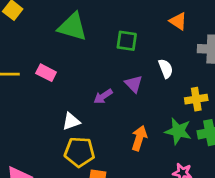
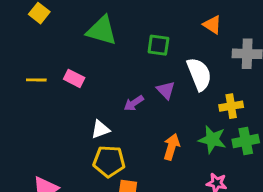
white semicircle: (166, 69) -> (199, 74), size x1.6

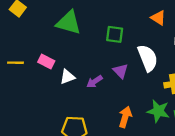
white triangle: (100, 129) -> (67, 77), moved

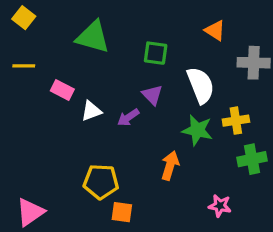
yellow line: (15, 63) -> (24, 66), moved
purple triangle: (121, 71) -> (152, 95), moved
green star: (158, 111) -> (197, 130), moved

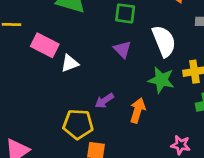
pink rectangle: (62, 90) -> (45, 45), size x1.4
purple arrow: (128, 117) -> (104, 101), moved

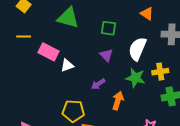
white semicircle: (164, 41) -> (137, 49), turned -135
purple arrow: (104, 101) -> (98, 84), moved

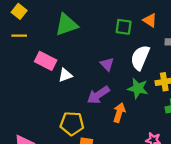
green triangle: (68, 18) -> (66, 25), turned -35
green square: (108, 28) -> (124, 27), moved
yellow line: (24, 36) -> (19, 36), moved
purple arrow: (98, 84) -> (98, 95), size x1.5

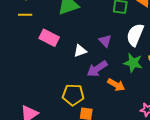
white triangle: (65, 75) -> (80, 51), moved
orange arrow: (119, 113) -> (116, 85), turned 102

